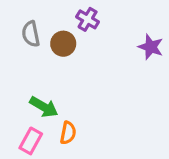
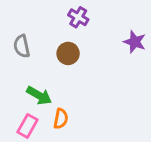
gray semicircle: (31, 34) -> (22, 46), moved
brown circle: (63, 44) -> (68, 53), moved

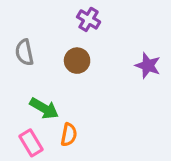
purple star: (135, 42) -> (148, 66), moved
pink rectangle: (27, 126) -> (31, 143), turned -60

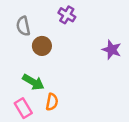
gray semicircle: (24, 52) -> (23, 26), moved
brown circle: (77, 61) -> (42, 46), moved

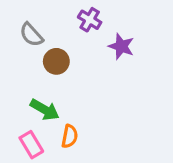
gray semicircle: (23, 26) -> (31, 35), turned -30
purple star: (112, 50) -> (121, 46), moved

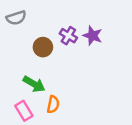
purple cross: (90, 20) -> (68, 36), moved
gray semicircle: (31, 35) -> (16, 18), moved, turned -66

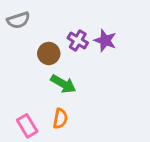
green arrow: (34, 84) -> (63, 84), moved

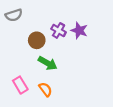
orange semicircle: (60, 119) -> (45, 89), turned -48
pink rectangle: (27, 126) -> (20, 85), moved

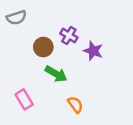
purple star: (79, 30) -> (93, 51), moved
orange semicircle: (45, 89) -> (75, 105), moved

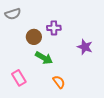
purple cross: (69, 36) -> (54, 28), turned -32
purple star: (93, 51) -> (85, 47), moved

